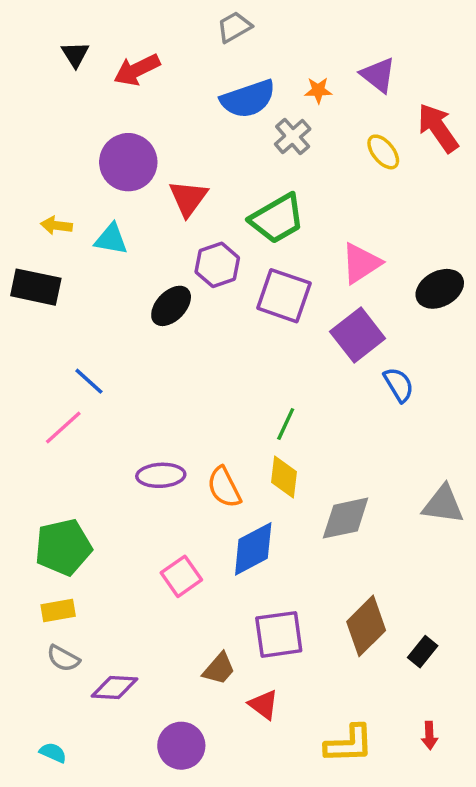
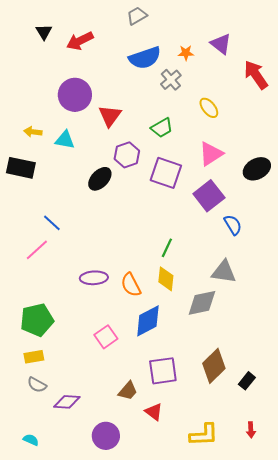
yellow ellipse: (383, 152) -> (209, 108), moved
green trapezoid: (277, 219) -> (162, 128), size x0.7
gray triangle: (443, 504) -> (224, 272), moved

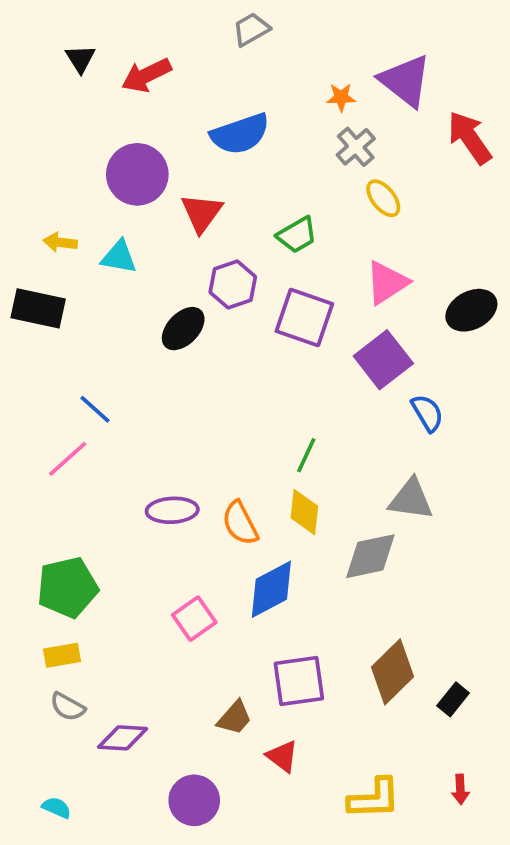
purple triangle: (221, 44) -> (405, 81), size x1.4
blue semicircle: (145, 58) -> (240, 134), moved
gray cross: (171, 80) -> (356, 147), moved

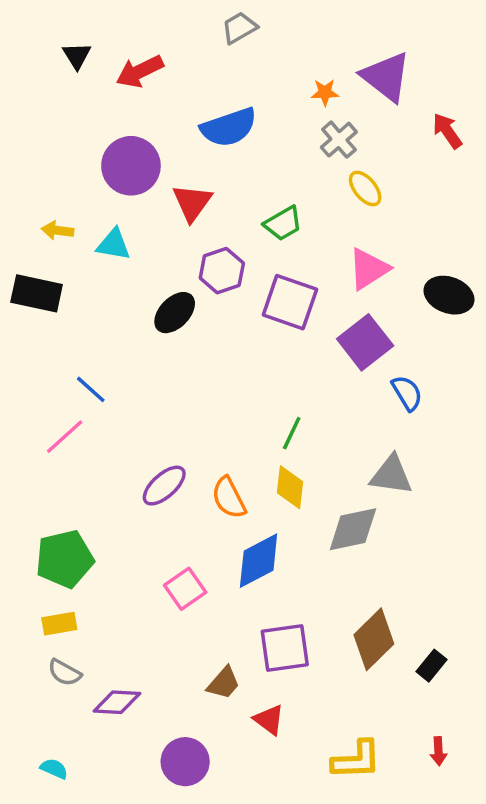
red arrow: (470, 138) -> (447, 131), size x0.7
black ellipse: (471, 310) -> (449, 295), turned 48
purple ellipse: (172, 510) -> (164, 486), turned -39

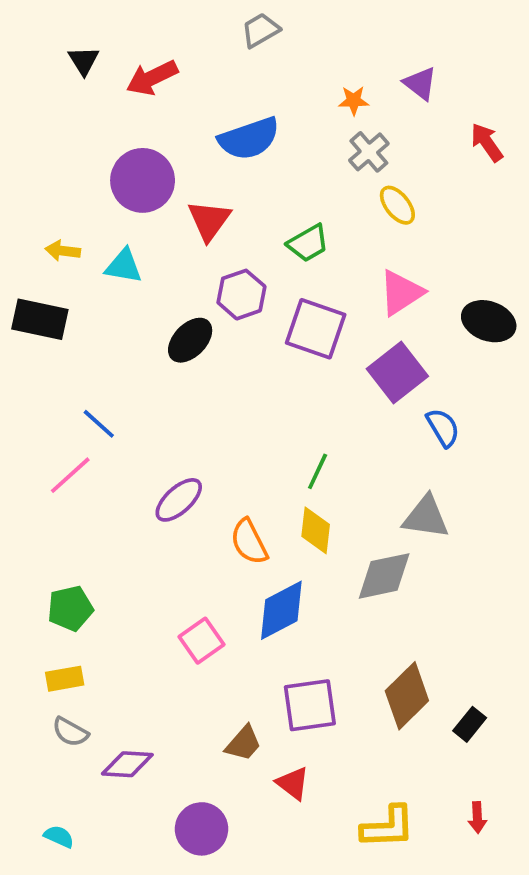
purple triangle: (386, 77) -> (420, 83), size x0.6
purple ellipse: (164, 486) -> (179, 500), moved
green pentagon: (65, 559) -> (70, 608), size x0.7

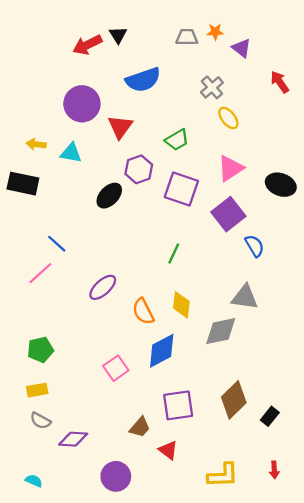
gray trapezoid: (260, 30) -> (187, 37), moved, turned 30
black triangle: (84, 61) -> (118, 35), moved
orange star: (354, 101) -> (215, 32), moved
green line: (318, 471) -> (174, 253), moved

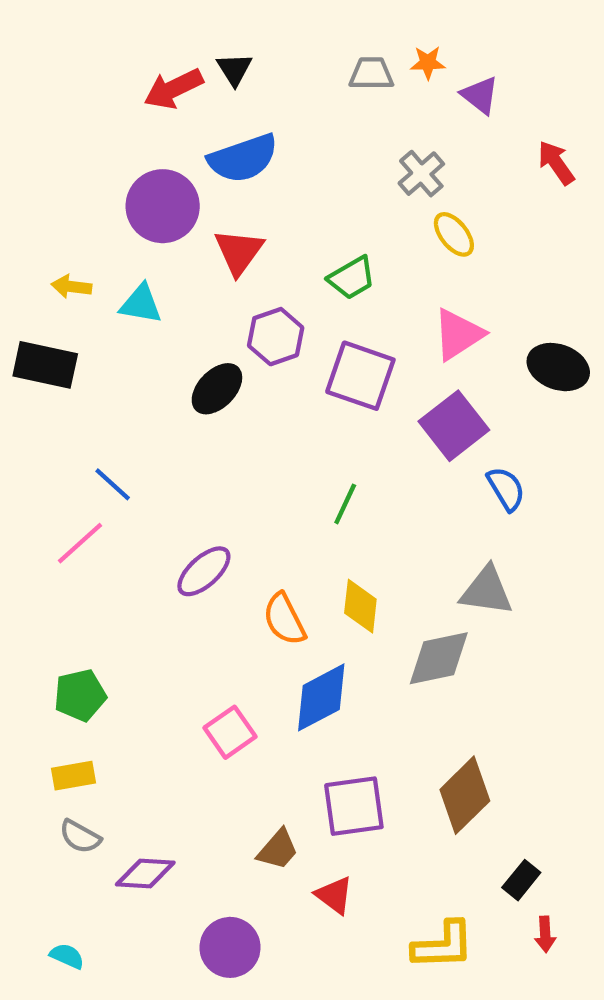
blue semicircle: (143, 80) -> (243, 158), moved
black rectangle: (270, 416) -> (521, 880), moved

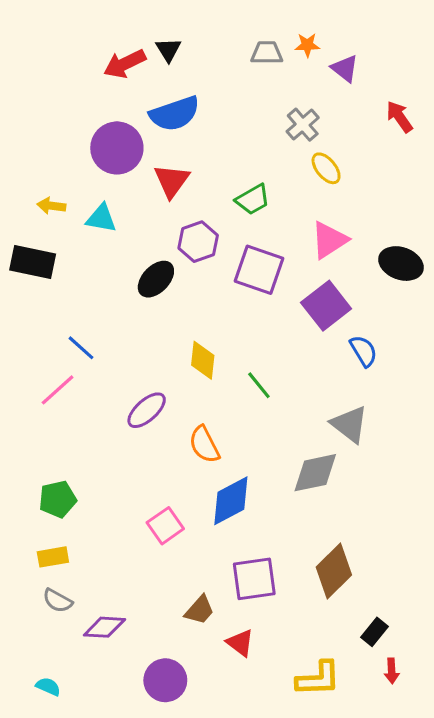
green line: (345, 504) -> (259, 385), moved, turned -64
gray triangle: (487, 591) -> (349, 424), turned 30
yellow diamond: (360, 606) -> (203, 360), moved

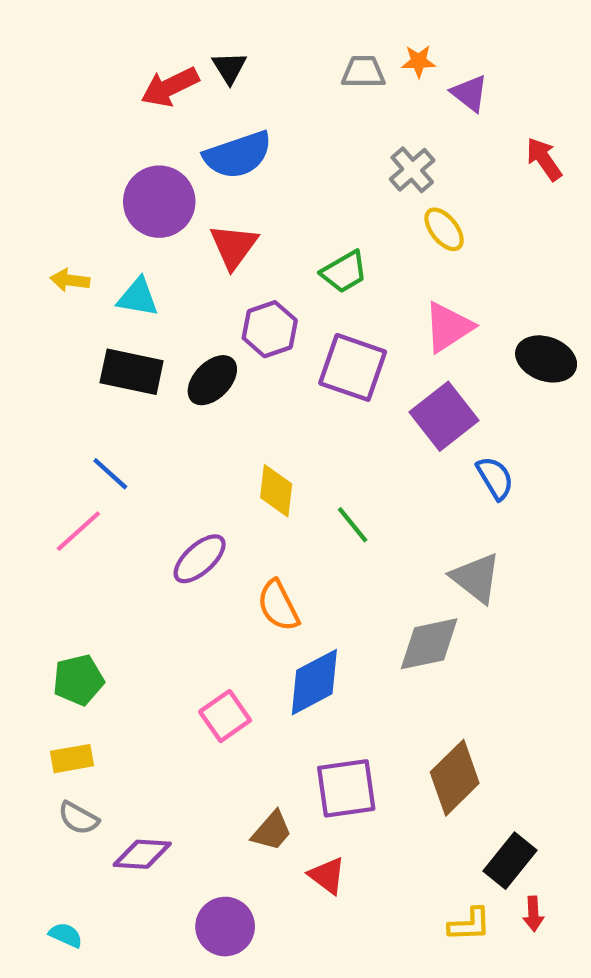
black rectangle: (33, 262) -> (132, 372), moved
black rectangle: (374, 632) -> (510, 861), size x1.4
yellow L-shape: (318, 679) -> (470, 924), moved, size x0.7

